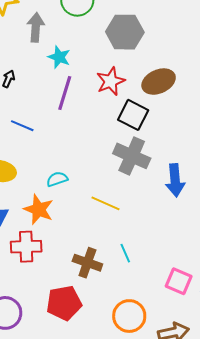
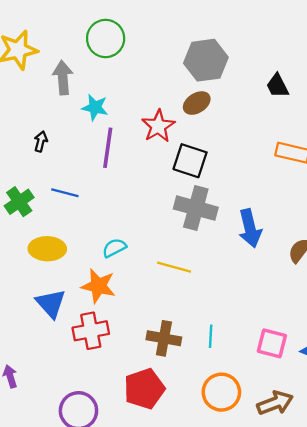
gray hexagon: (125, 32) -> (206, 60), moved
brown ellipse: (159, 82) -> (197, 103), moved, size x0.7
cyan line: (125, 253) -> (211, 336), moved, turned 36

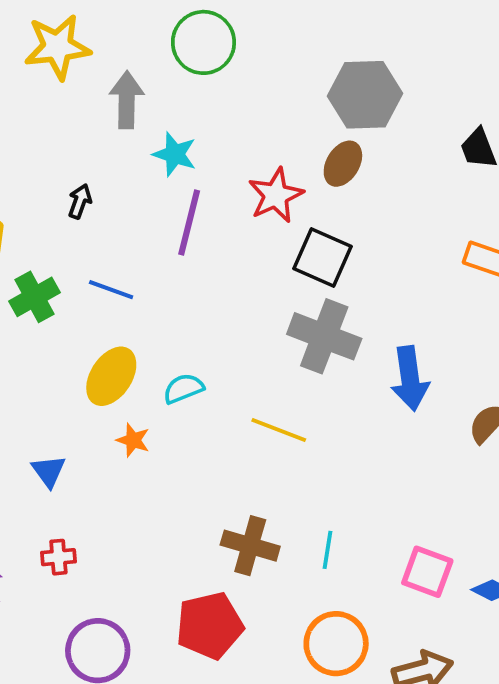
brown ellipse: (197, 103) -> (343, 164), turned -32
yellow ellipse: (47, 249) -> (111, 376), moved, turned -64
orange star: (98, 286) -> (133, 440), moved, size x0.6
blue triangle: (51, 303) -> (49, 471), moved, size x0.7
red cross: (91, 331) -> (58, 557), moved, size x0.6

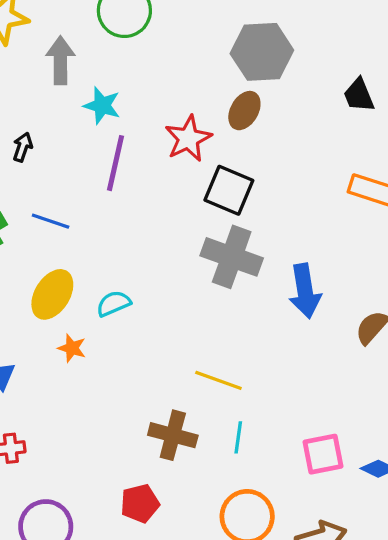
yellow line: (279, 430) -> (218, 380), moved
pink square: (427, 572) -> (323, 454), turned -30
red pentagon: (210, 625) -> (140, 503), size x0.7

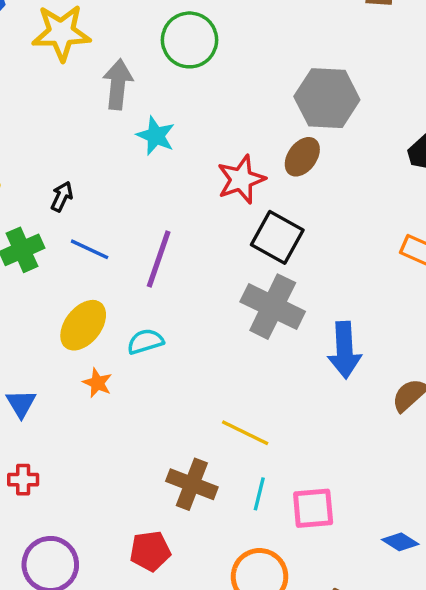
black arrow: (23, 147) -> (62, 197), moved
purple line: (115, 163) -> (159, 259), moved
pink square: (323, 454) -> (313, 508), moved

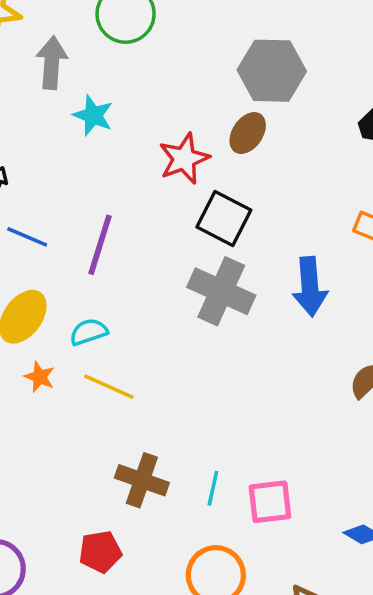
blue arrow: (345, 350) -> (310, 287), moved
yellow line: (245, 433) -> (109, 387), moved

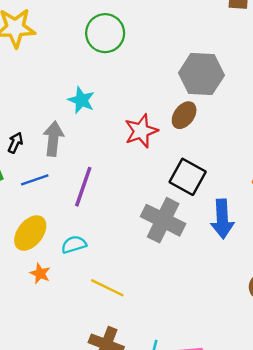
gray arrow: (52, 63) -> (53, 139), moved
black square: (224, 218) -> (188, 177), moved
blue line: (27, 237) -> (35, 180), turned -44
yellow line: (109, 387) -> (107, 288), moved

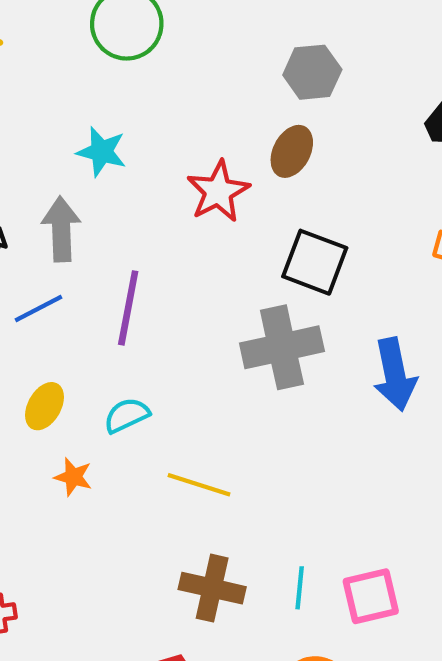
gray hexagon: (201, 74) -> (312, 72), size x0.7
blue arrow: (222, 219) -> (395, 374), moved
gray cross: (163, 220) -> (282, 347), turned -30
yellow ellipse: (30, 233) -> (45, 406), size x0.7

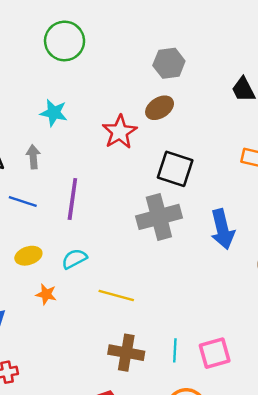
brown ellipse: (292, 151) -> (160, 108), turned 32
gray arrow: (61, 229) -> (33, 157), size x0.7
blue line: (39, 308) -> (23, 202), turned 48
yellow ellipse: (45, 406) -> (28, 256), turned 45

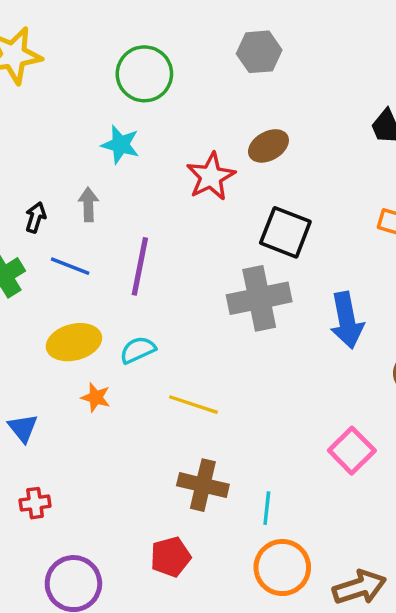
green circle: (65, 41) -> (144, 74), moved
gray hexagon: (169, 63) -> (259, 52), moved
yellow ellipse: (28, 256) -> (74, 342), size x1.4
cyan line: (175, 350) -> (267, 508), moved
pink square: (215, 353) -> (352, 451), moved, turned -32

